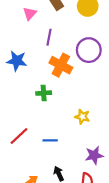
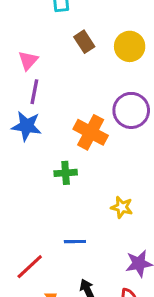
pink triangle: (30, 14) -> (28, 60), moved
purple line: (49, 37) -> (34, 92), moved
red line: (19, 136) -> (30, 267), moved

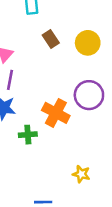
green cross: (66, 173) -> (28, 135), moved

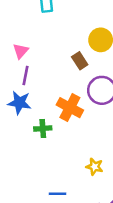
brown rectangle: (51, 39) -> (80, 61), moved

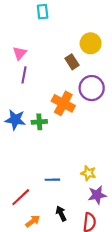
blue star: (19, 103) -> (15, 120), moved
yellow star: (94, 167) -> (88, 173), moved

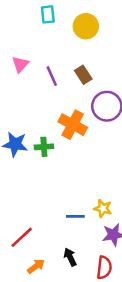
yellow circle: (91, 43) -> (86, 26), moved
purple line: (24, 75) -> (52, 76), moved, turned -35
blue line: (52, 180) -> (75, 216), moved

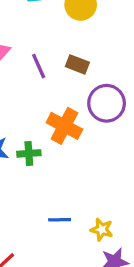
brown rectangle: (83, 75) -> (77, 64), turned -36
blue line: (75, 216) -> (60, 220), moved

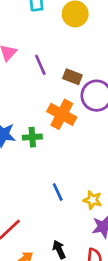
brown rectangle: (77, 64) -> (72, 77), moved
blue line: (60, 220) -> (58, 192), turned 66

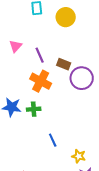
orange cross: (62, 114) -> (41, 81), moved
blue line: (58, 192) -> (53, 140), moved

